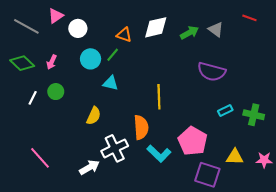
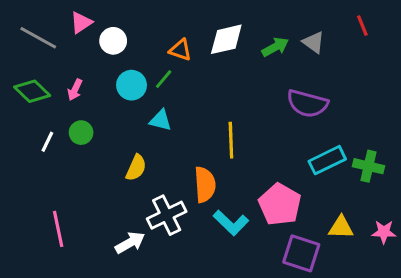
red line: (249, 18) -> (362, 26), turned 48
cyan rectangle: (225, 111) -> (327, 160), size x1.6
pink line: (40, 158) -> (58, 229), turned 30

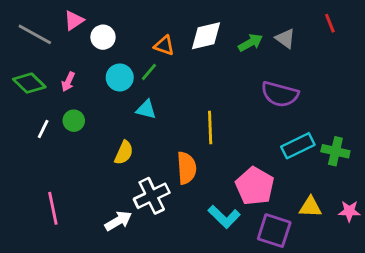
cyan L-shape: (231, 223) -> (224, 217), moved

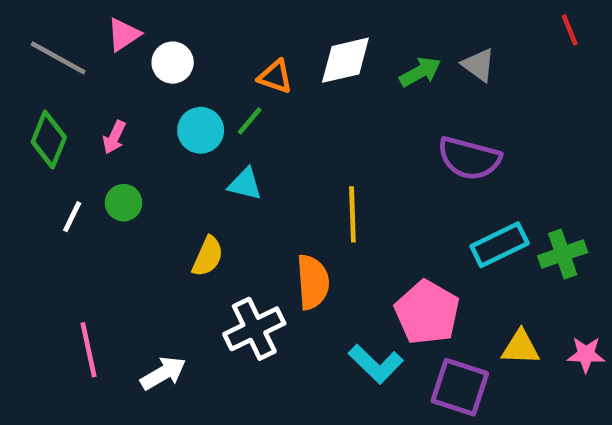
red line: (330, 23) -> (570, 30), moved
green diamond: (29, 83) -> (49, 140), turned 68
green cross: (335, 151) -> (563, 254), turned -32
white arrow: (118, 221) -> (163, 373), moved

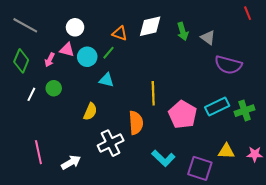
pink triangle: (124, 35) -> (67, 50), moved, turned 49
gray triangle: (479, 65) -> (208, 37), moved
green arrow: (420, 72) -> (183, 31), turned 102
purple semicircle: (469, 158) -> (228, 65), moved
pink pentagon: (427, 312) -> (183, 115), moved

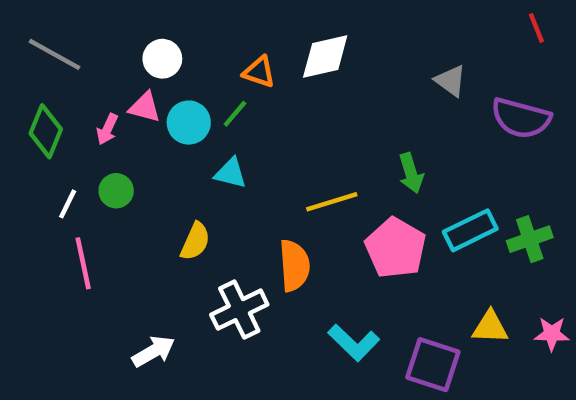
green arrow: (183, 31) -> (411, 173), moved
purple semicircle: (228, 65) -> (521, 118), moved
yellow line: (153, 93) -> (332, 202), turned 75
pink line: (38, 152) -> (83, 263), moved

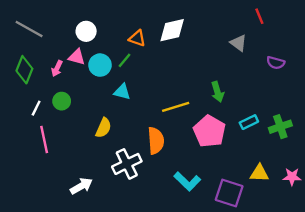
red line: (536, 28) -> (259, 16), moved
purple semicircle: (521, 118) -> (276, 63), size x0.6
cyan rectangle: (470, 230) -> (249, 122), size x0.7

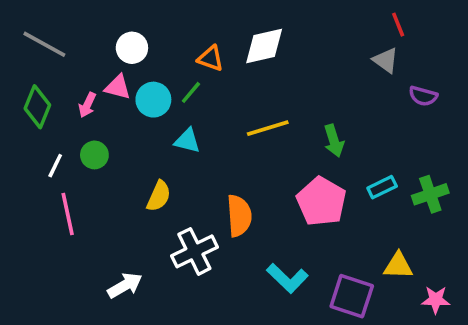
gray triangle: (238, 43) -> (386, 60), moved
yellow line: (176, 107) -> (268, 128), moved
pink star: (292, 177) -> (436, 300), moved

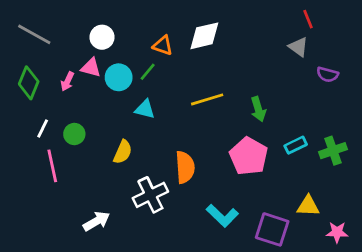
green circle: (94, 155) -> (74, 134), moved

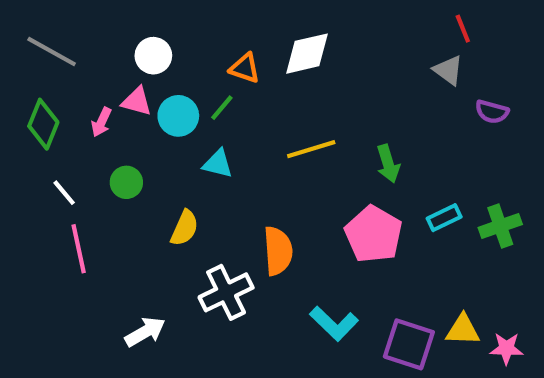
white line: (43, 128) -> (64, 193), turned -66
green circle: (74, 134) -> (126, 182), moved
yellow triangle: (308, 206) -> (463, 330), moved

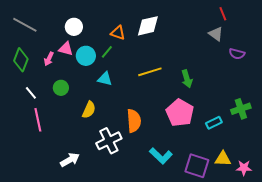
cyan rectangle: (444, 218) -> (214, 123), moved

